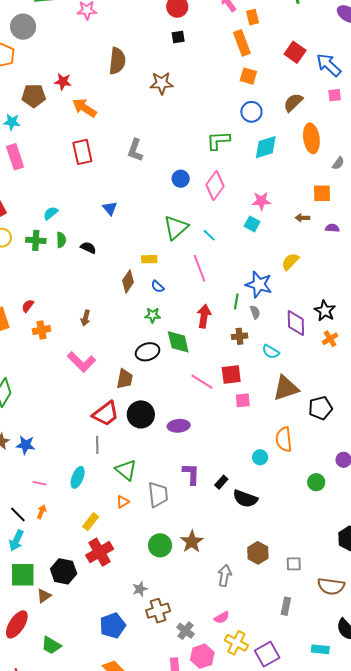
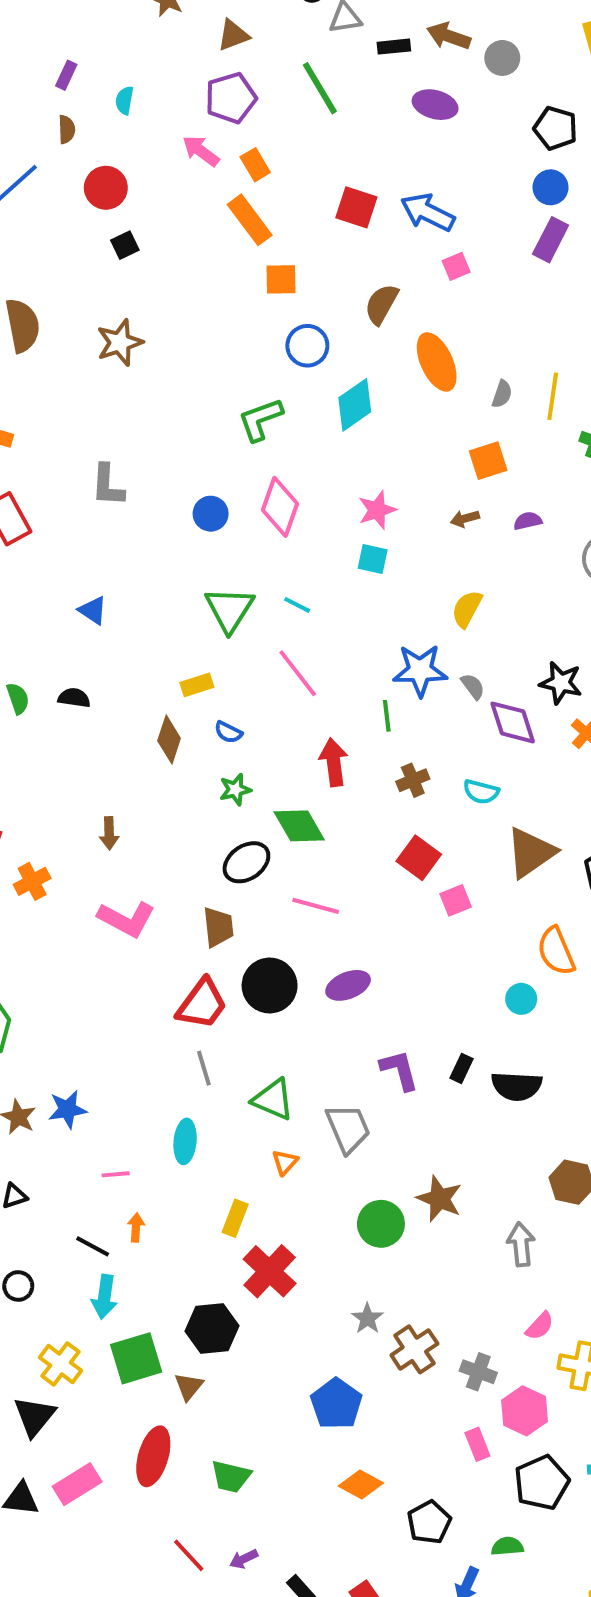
gray semicircle: (255, 312) -> (473, 686), moved
red square: (231, 375) -> (419, 858), turned -30
pink line: (202, 382) -> (316, 906), moved

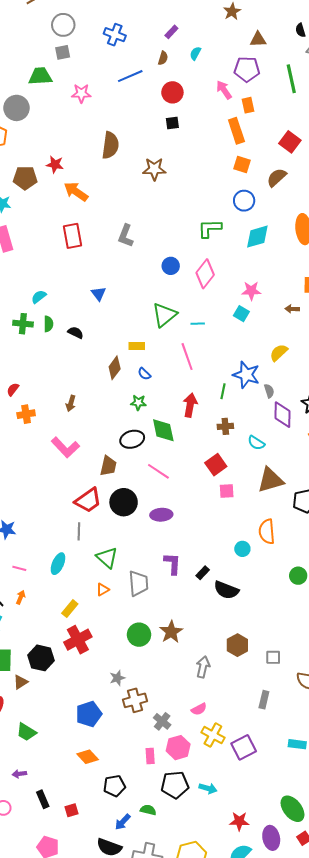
brown semicircle: (381, 304) -> (277, 177), moved
cyan line: (297, 605) -> (198, 324), turned -48

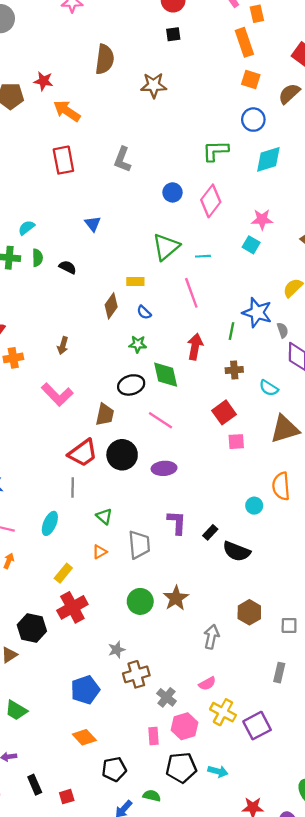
green triangle: (107, 558) -> (104, 516), size x0.7

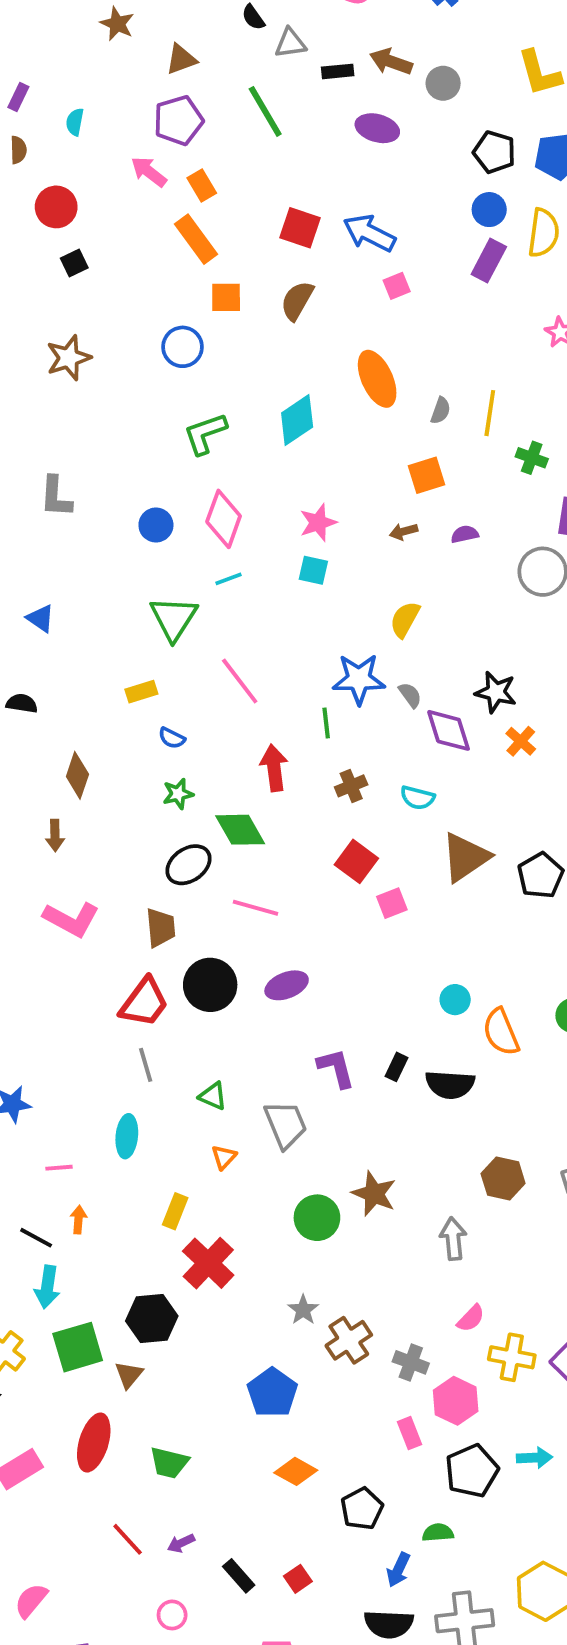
blue circle: (253, 120) -> (183, 347), moved
cyan line: (203, 256) -> (229, 579), moved
brown diamond: (111, 306) -> (77, 775), moved
orange semicircle: (281, 486) -> (501, 1032), moved

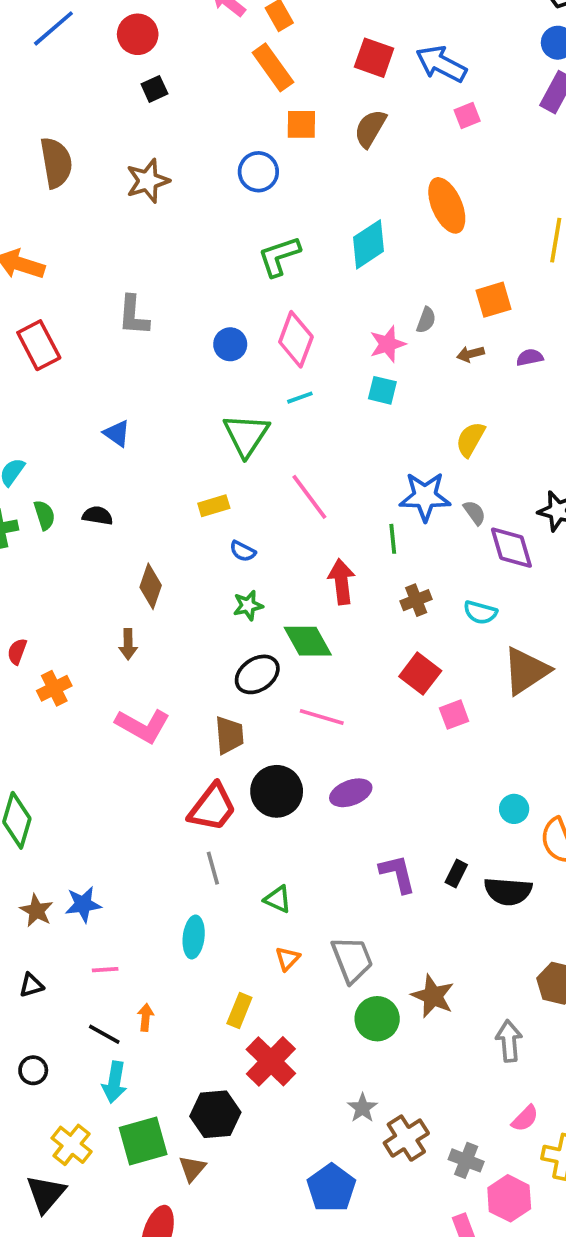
gray semicircle: (441, 411) -> (426, 320), moved
gray trapezoid: (286, 1124) -> (352, 959), moved
pink line: (59, 1168) -> (105, 970), moved

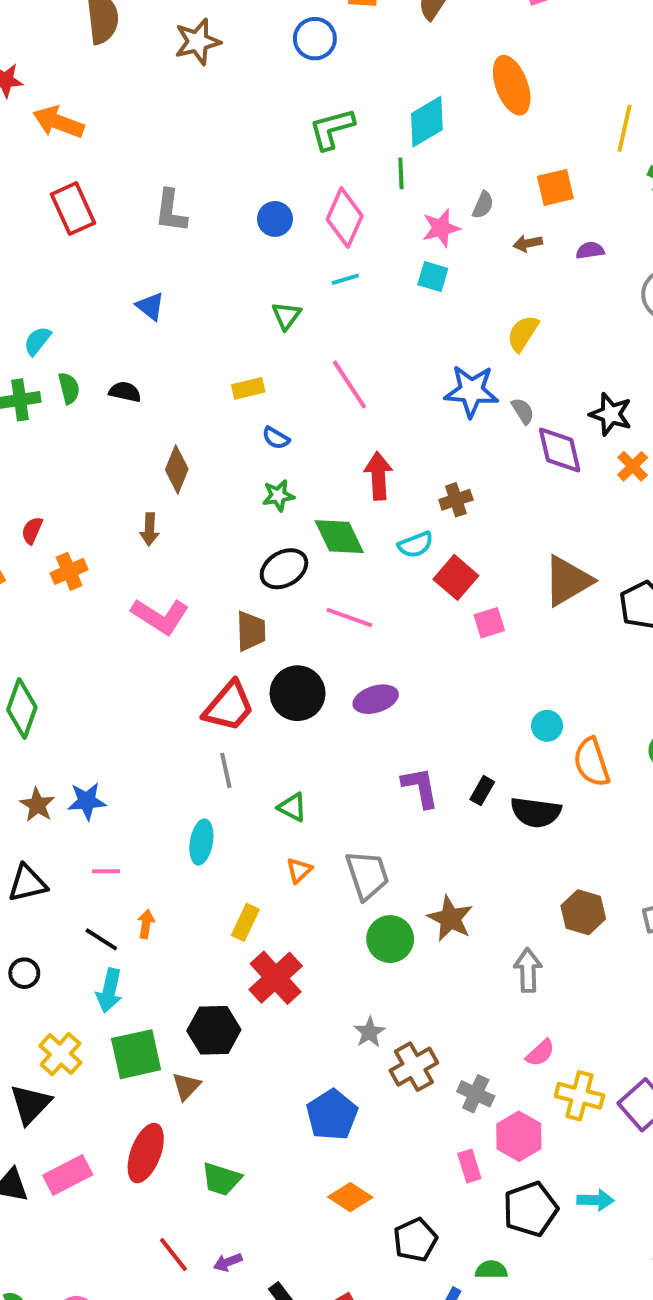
gray L-shape: (133, 315) -> (171, 211), moved
green triangle: (246, 435) -> (286, 316), size x0.6
green line: (393, 539) -> (401, 173), moved
cyan semicircle: (480, 612) -> (416, 545), moved, turned -40
black triangle: (31, 985) -> (27, 883), size x1.5

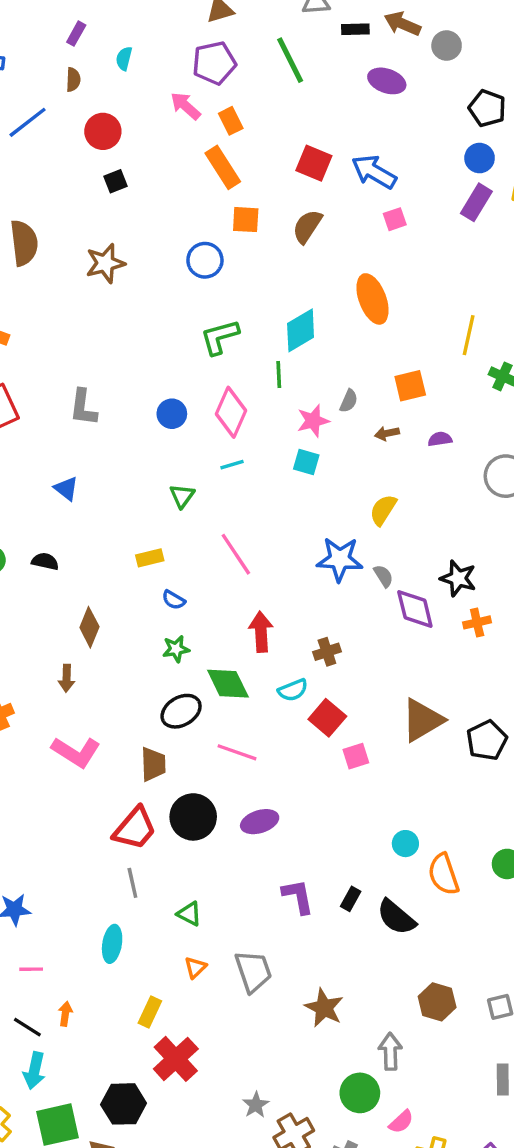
orange cross: (633, 466) -> (477, 622), turned 32
black semicircle: (536, 812) -> (396, 917), turned 33
green circle: (390, 939) -> (360, 1093), moved

